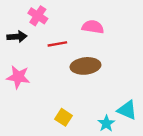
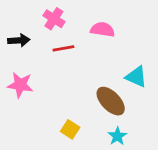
pink cross: (38, 16) -> (54, 19), moved
brown ellipse: (85, 66) -> (111, 101), moved, turned 52
cyan triangle: (127, 110) -> (136, 77), moved

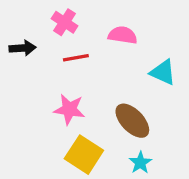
cyan triangle: (136, 77) -> (163, 72), moved
pink star: (20, 85) -> (69, 109), moved
yellow square: (70, 129) -> (84, 155), size x1.6

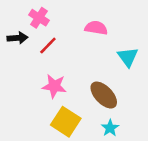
pink cross: (65, 22) -> (39, 18), moved
red line: (76, 58) -> (48, 46), moved, turned -36
cyan triangle: (163, 72) -> (128, 57), turned 30

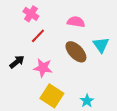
black arrow: (17, 38) -> (17, 62), moved, turned -35
brown ellipse: (104, 95) -> (76, 52), moved

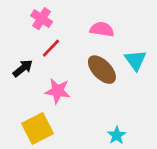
black arrow: (17, 62) -> (23, 68), moved
yellow square: (52, 96) -> (38, 129), moved, turned 30

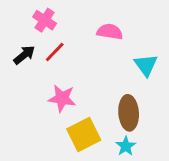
black arrow: (23, 68) -> (24, 55), moved
brown ellipse: (102, 70) -> (129, 113), moved, turned 40
yellow square: (38, 129) -> (84, 135), moved

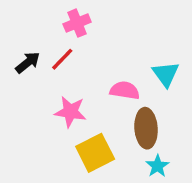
pink cross: (45, 20) -> (77, 23), moved, turned 35
pink semicircle: (110, 32) -> (125, 90), moved
cyan star: (126, 146) -> (158, 166), moved

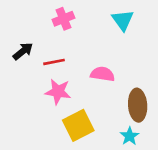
red line: (62, 59) -> (54, 62), moved, turned 35
cyan triangle: (166, 74) -> (123, 20), moved
brown ellipse: (146, 128) -> (138, 105), moved

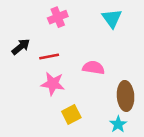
yellow square: (78, 125) -> (71, 114), size x0.7

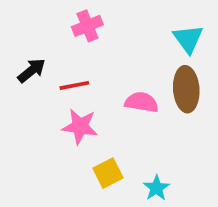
cyan triangle: (112, 18) -> (188, 39), moved
brown ellipse: (126, 96) -> (186, 89), moved
cyan star: (118, 124) -> (156, 188), moved

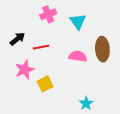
cyan triangle: (188, 39) -> (78, 21), moved
pink star: (80, 126) -> (25, 70), moved, turned -30
yellow square: (108, 173) -> (45, 84), moved

